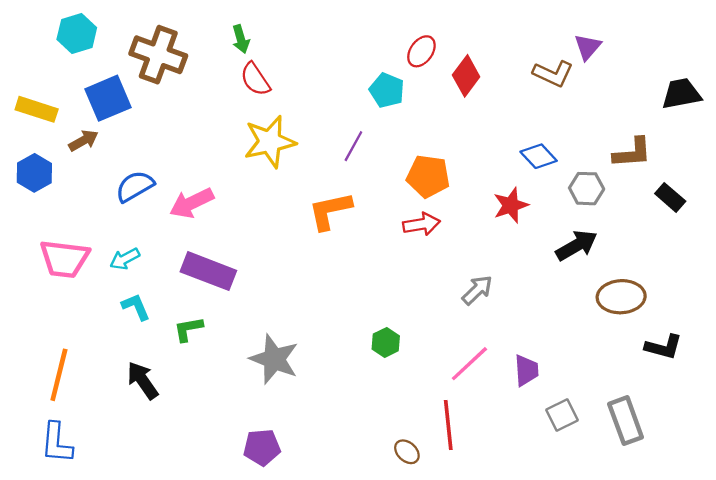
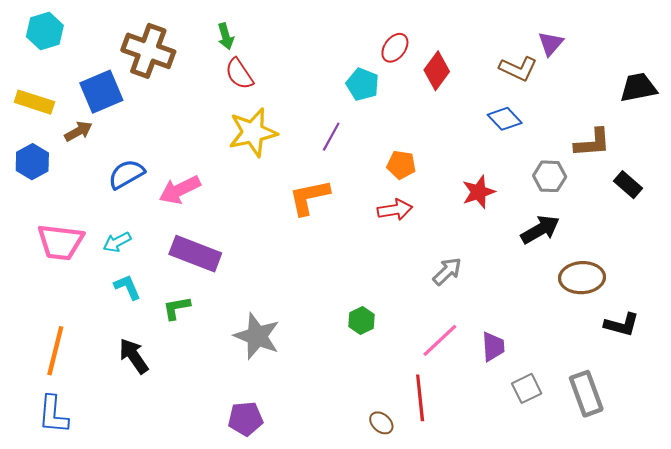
cyan hexagon: (77, 33) -> (45, 31), moved
blue diamond: (539, 156) -> (505, 119), moved
orange pentagon: (428, 176) -> (401, 165), size x0.7

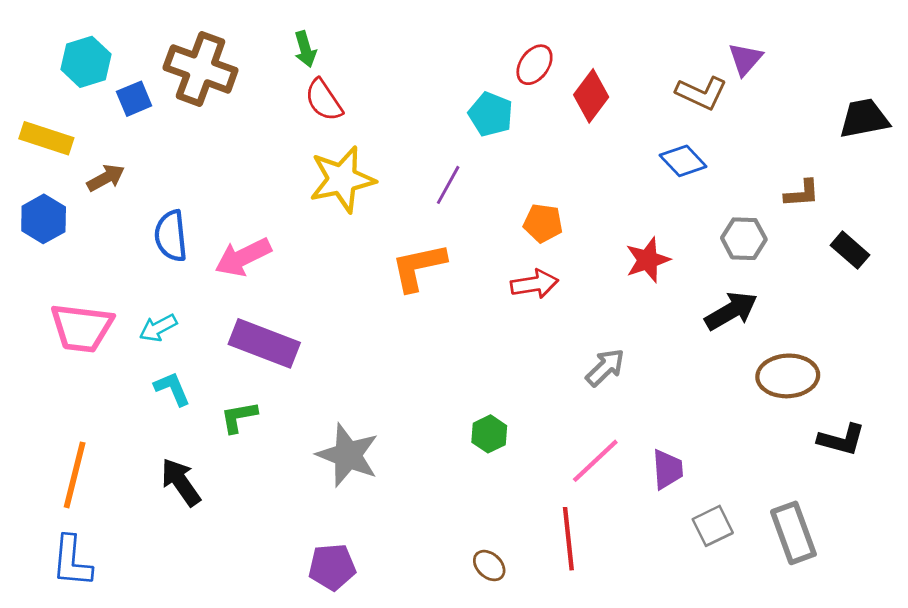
cyan hexagon: (45, 31) -> (86, 62), moved
blue square: (101, 92) -> (134, 99), moved, size x0.6
brown L-shape: (592, 143) -> (802, 193), size x0.7
blue semicircle: (126, 174) -> (171, 236), turned -66
brown ellipse: (381, 423) -> (489, 566), moved

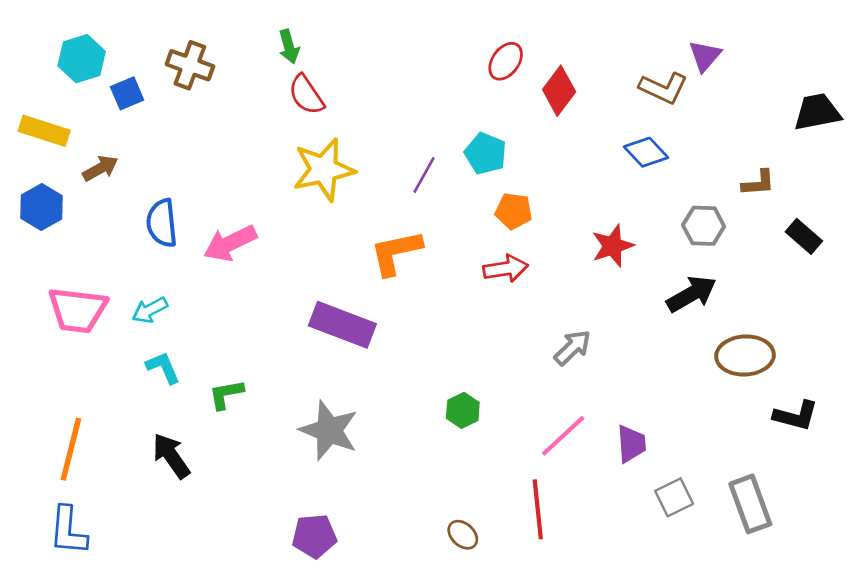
brown cross: (201, 69) -> (190, 65), size x0.7
cyan pentagon: (491, 114) -> (486, 154), moved
purple rectangle: (264, 343) -> (342, 325), moved

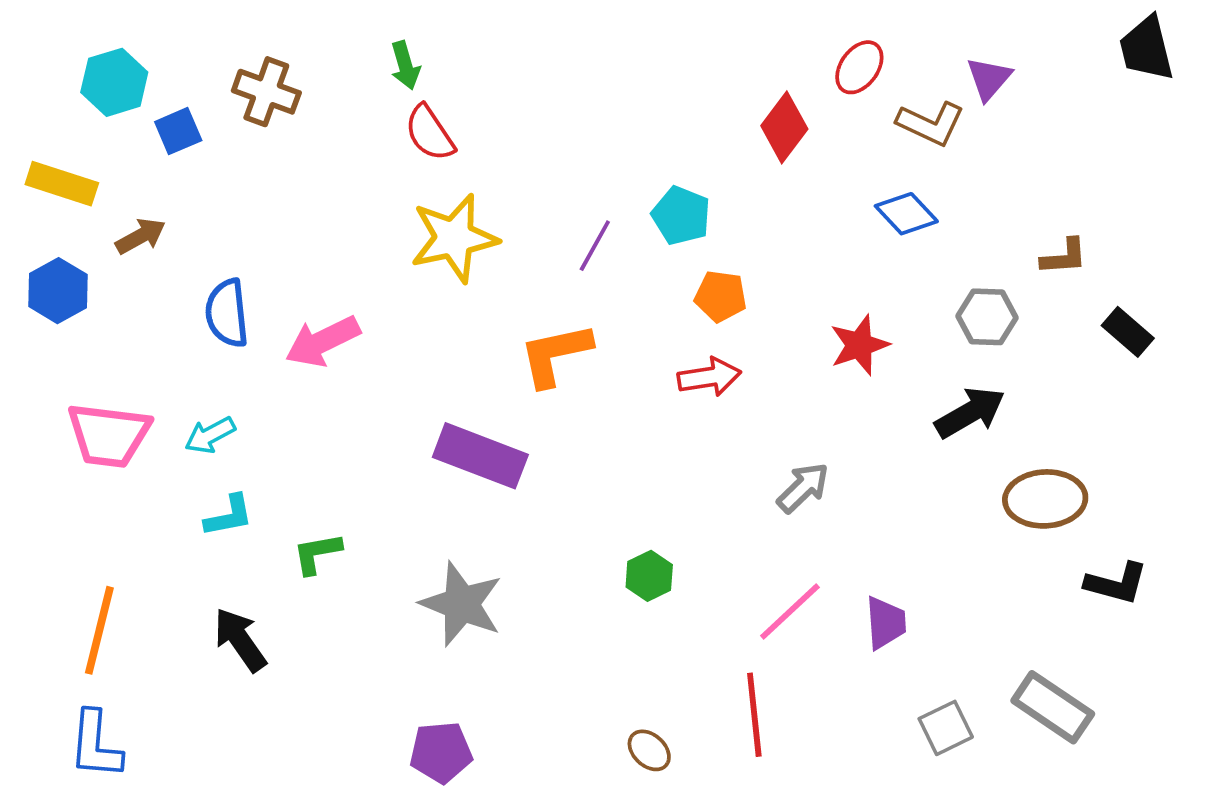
red ellipse: (506, 61) -> (859, 67), moved
black trapezoid: (817, 112) -> (1147, 49), moved, turned -93
cyan L-shape: (163, 368) -> (229, 516), turned 102
gray square: (674, 497) -> (946, 728), moved
gray rectangle: (750, 504) -> (1053, 707), turned -36

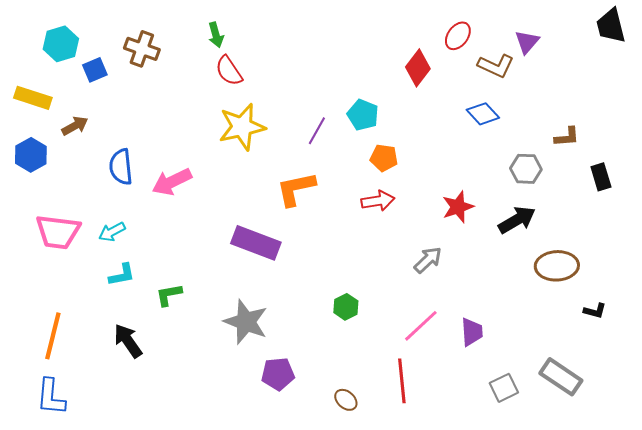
black rectangle: (1128, 332) -> (601, 177), turned 32
red star: (859, 345) -> (458, 207), moved
black L-shape: (1116, 583) -> (595, 311), size x0.7
purple pentagon: (441, 752) -> (278, 374), moved

